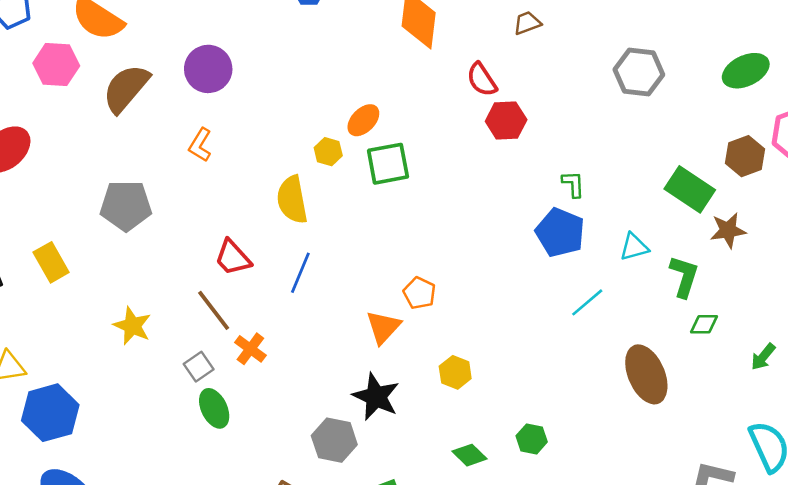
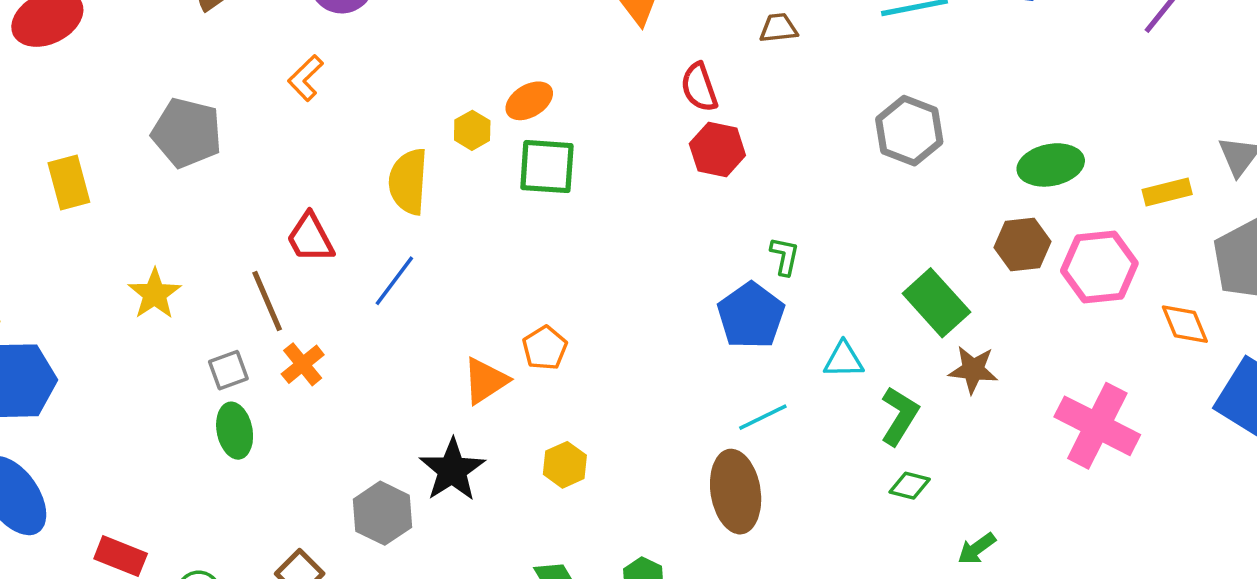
brown hexagon: (745, 156) -> (1023, 244), moved
brown ellipse: (646, 374) -> (736, 492), moved

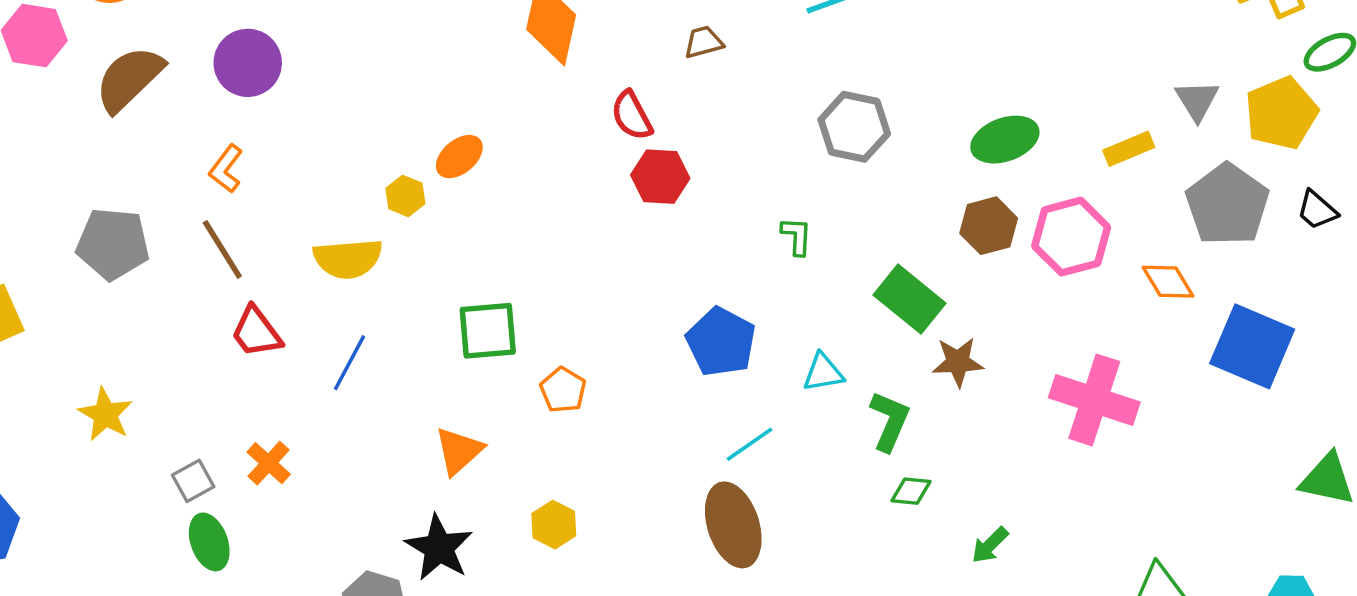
green square: (547, 167) -> (488, 331), moved
yellow semicircle: (408, 182) -> (348, 259), turned -90
green L-shape: (785, 256) -> (797, 236), moved
brown line: (267, 301) -> (222, 249), moved
orange pentagon: (545, 348) -> (563, 390), moved

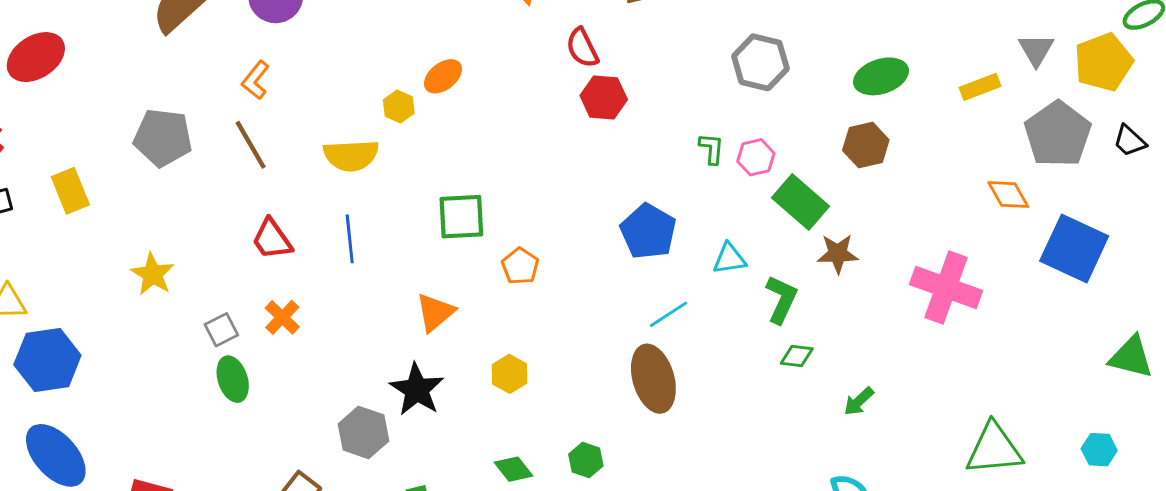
pink hexagon: (1071, 237) -> (756, 157), moved, size x0.6
red trapezoid: (256, 332) -> (272, 239), moved
blue line: (349, 363) -> (350, 239), turned -36

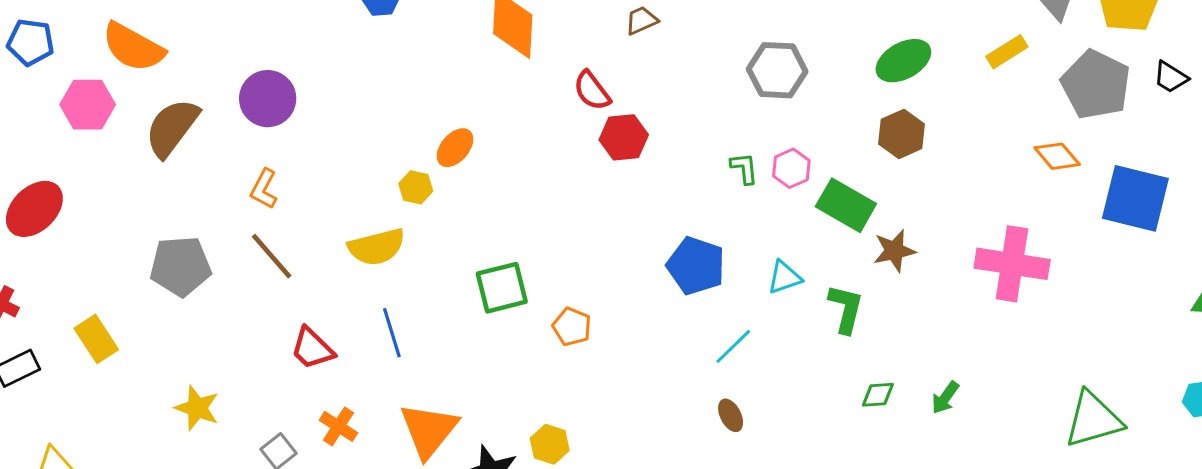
orange triangle: (435, 312) -> (429, 430), moved, size x1.4
green diamond: (797, 356) -> (878, 395), moved
yellow hexagon: (509, 374) -> (550, 444), moved
brown ellipse: (653, 379) -> (731, 415), size x0.5

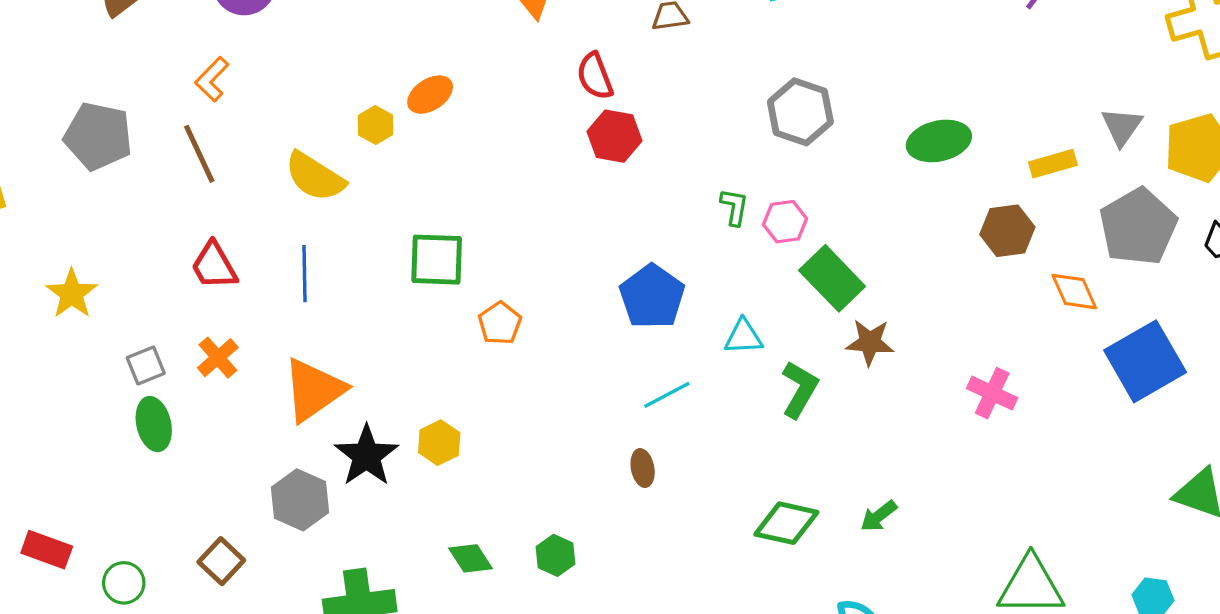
brown hexagon: (901, 134) -> (1007, 231), moved
blue square: (1135, 198) -> (1145, 361), turned 30
yellow semicircle: (377, 247) -> (315, 177), turned 30
pink cross: (1012, 264) -> (992, 393), size x0.6
green diamond: (878, 395) -> (786, 523), moved, size x1.6

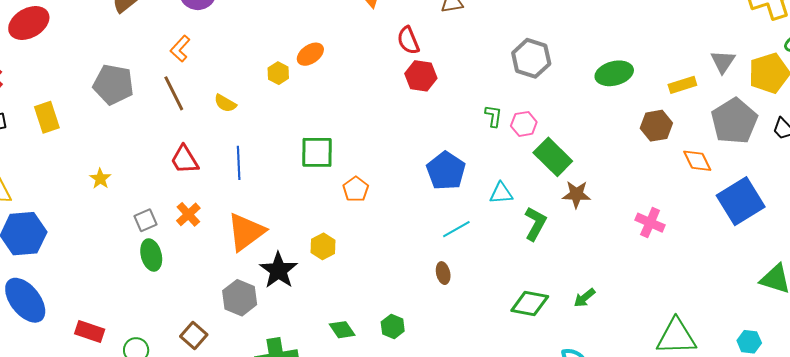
yellow semicircle: (315, 177) -> (225, 103), moved, size x0.6
yellow star: (72, 294) -> (100, 179), size x0.7
yellow hexagon: (439, 443) -> (323, 246), moved

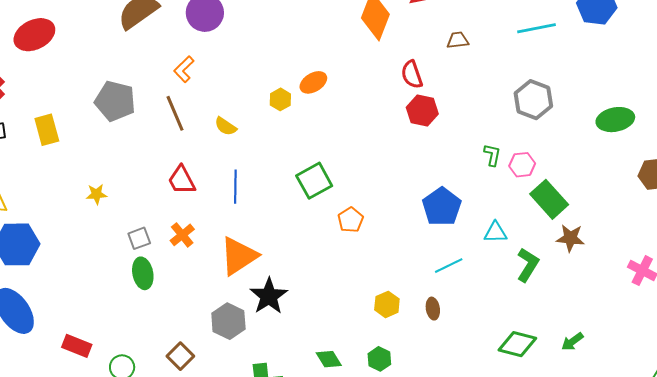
green square: (317, 152) -> (314, 181), turned -33
yellow star: (100, 179) -> (96, 194), turned 30
yellow hexagon: (323, 246) -> (387, 304), moved

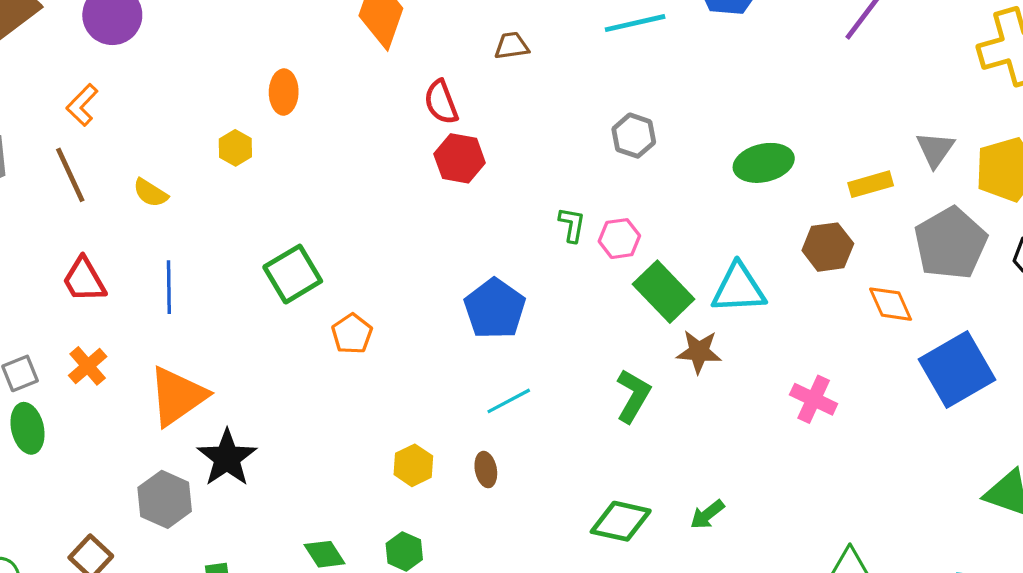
orange ellipse: (313, 82) -> (284, 92), moved, turned -56
gray hexagon: (533, 100) -> (634, 136), size x0.7
cyan triangle: (495, 232) -> (739, 288), moved, size x1.5

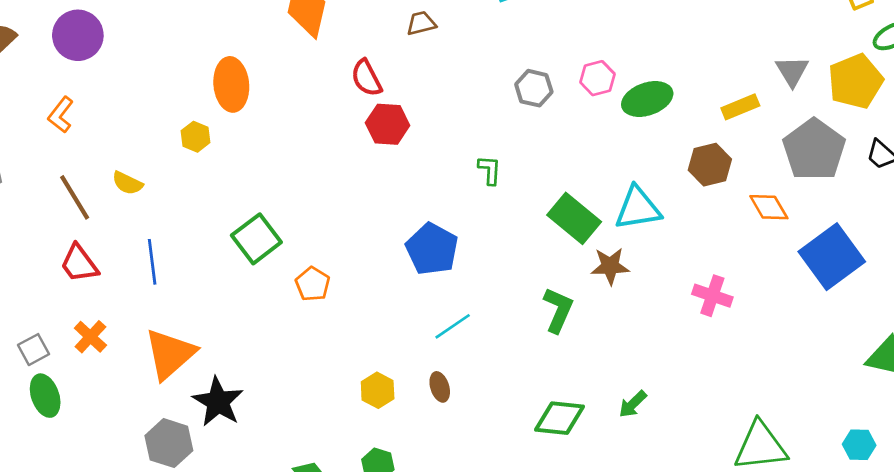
orange ellipse: (284, 92) -> (231, 84), size x1.4
brown line: (70, 175) -> (75, 197), moved
pink hexagon: (619, 239) -> (597, 78), moved

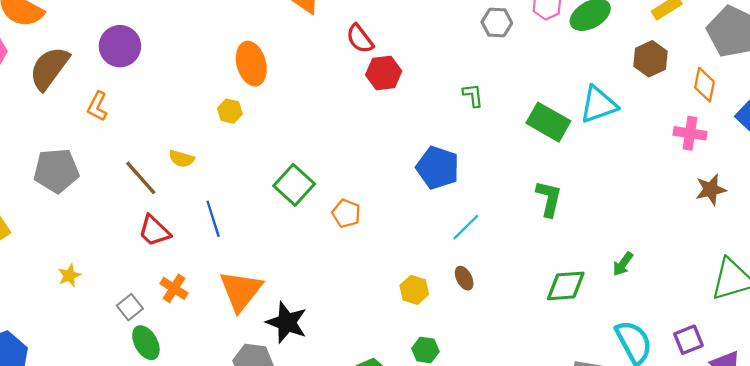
orange L-shape: (61, 115) -> (97, 106), moved
orange diamond: (769, 207) -> (704, 85), turned 52
brown star: (610, 266) -> (711, 190), moved
pink cross: (712, 296) -> (690, 133), moved

